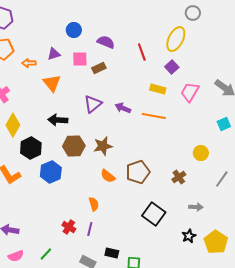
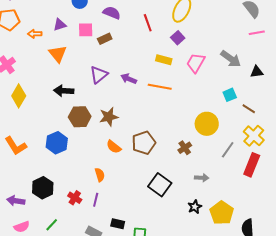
black hexagon: (31, 148) -> (43, 188), moved
yellow circle: (201, 153) -> (207, 124), size x1.5

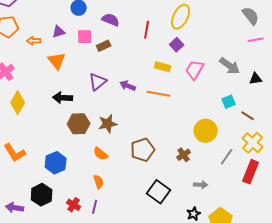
red line: (148, 23) -> (147, 30), turned 30
blue hexagon: (57, 143) -> (56, 163), moved
orange semicircle: (114, 147) -> (101, 154), moved

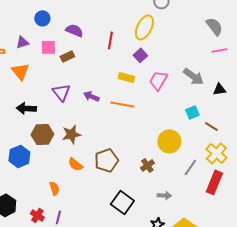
purple triangle: (98, 82) -> (61, 92), turned -30
orange semicircle: (101, 154) -> (75, 164), moved
blue hexagon: (56, 163) -> (19, 156), moved
orange semicircle: (99, 182) -> (54, 188), moved

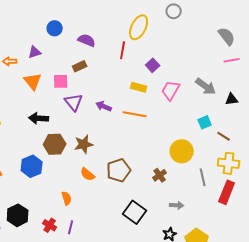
yellow ellipse: (144, 27) -> (139, 27), moved
pink square: (48, 47) -> (61, 81), moved
yellow cross: (216, 153) -> (229, 163), turned -35
gray line: (190, 167) -> (203, 177), turned -48

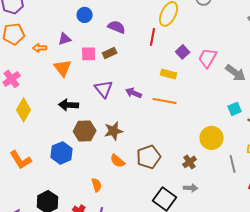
pink square: (61, 81) -> (89, 54), moved
pink trapezoid: (171, 90) -> (208, 58), moved
gray arrow: (177, 205) -> (191, 188), moved

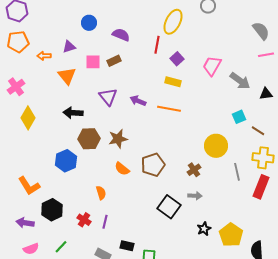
purple square: (183, 52) -> (177, 59), moved
orange L-shape: (21, 160) -> (29, 186), moved

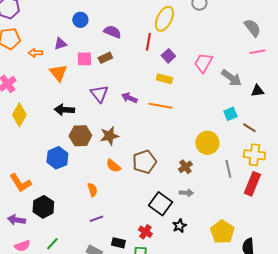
red cross: (84, 220) -> (145, 232), moved
purple line: (105, 222) -> (96, 219), turned 56
black star: (204, 229) -> (179, 226), moved

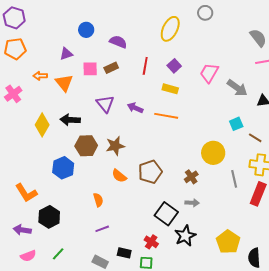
red line: (148, 42) -> (145, 66), moved
orange arrow: (35, 53) -> (40, 76), moved
yellow diamond: (19, 115) -> (42, 125), moved
black star: (179, 226) -> (185, 236), size x1.5

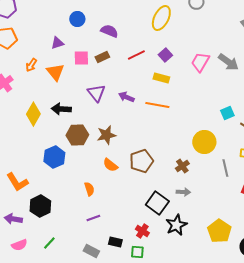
red line: (145, 66) -> (136, 55), turned 54
orange arrow: (40, 76) -> (31, 65), turned -56
gray arrow: (237, 88) -> (228, 62), moved

